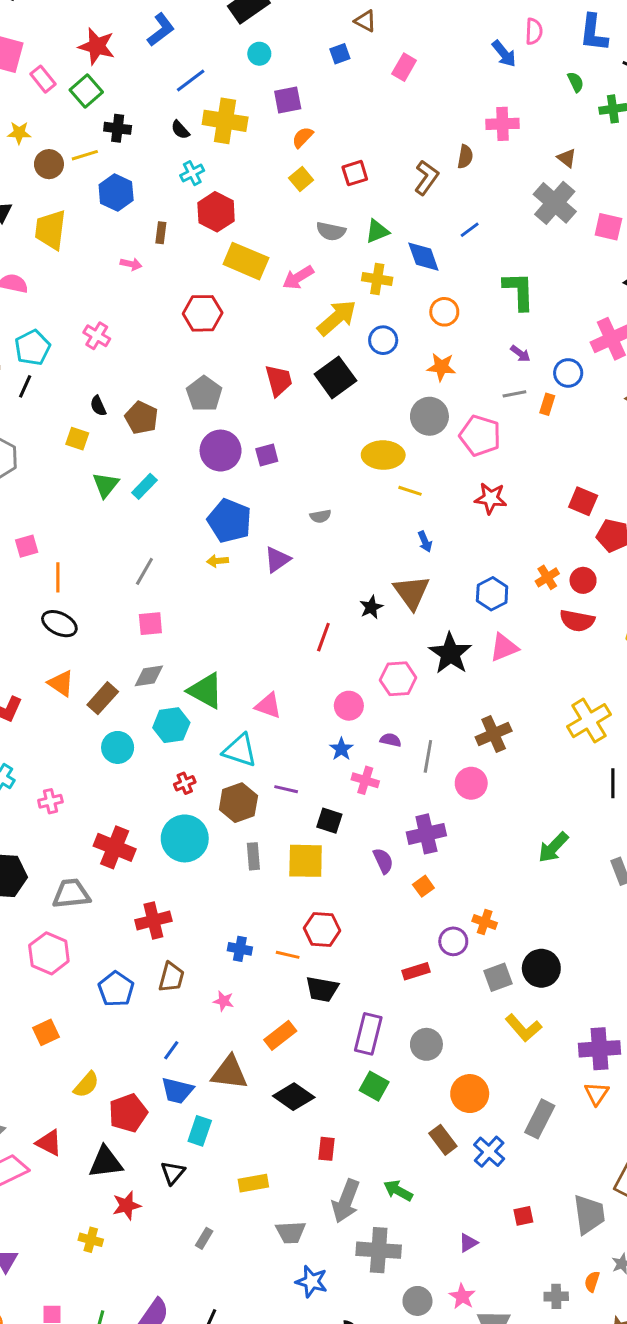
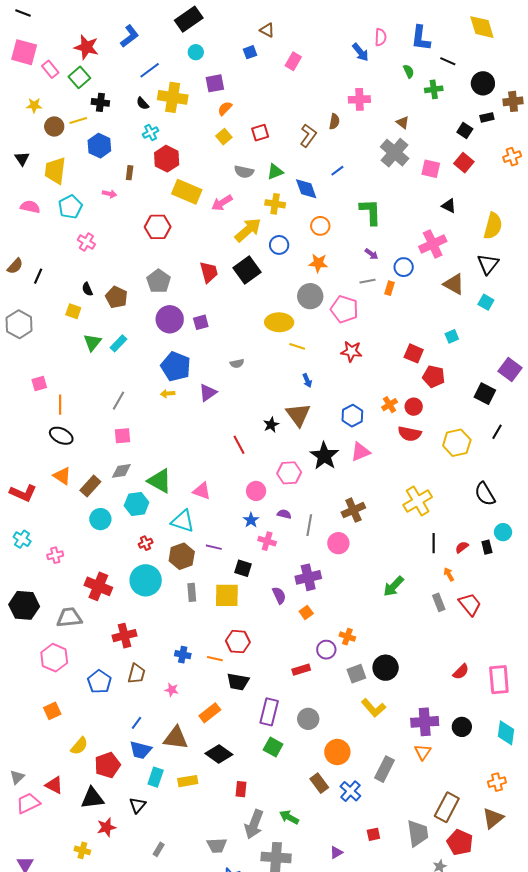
cyan pentagon: (33, 348) -> (70, 207), moved
red line: (323, 637) -> (239, 445), turned -48
yellow rectangle: (253, 1183) -> (188, 781), moved

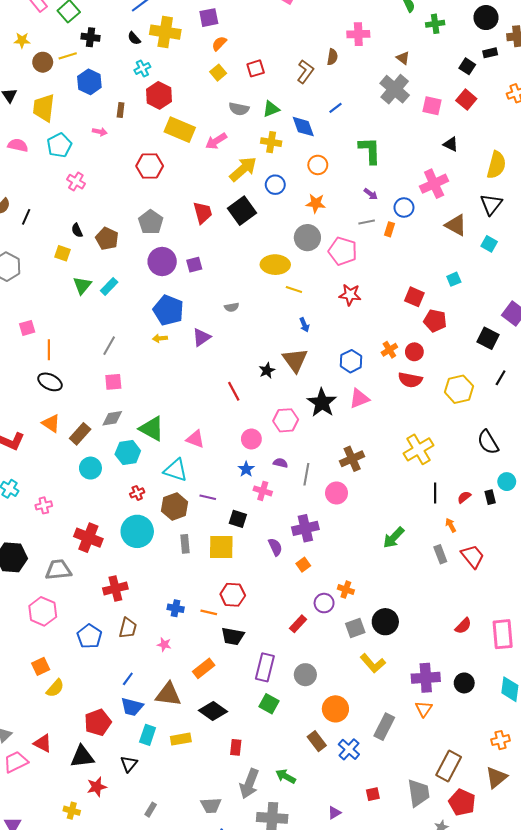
red rectangle: (301, 670) -> (298, 624), turned -30
yellow semicircle: (79, 746) -> (55, 688), moved

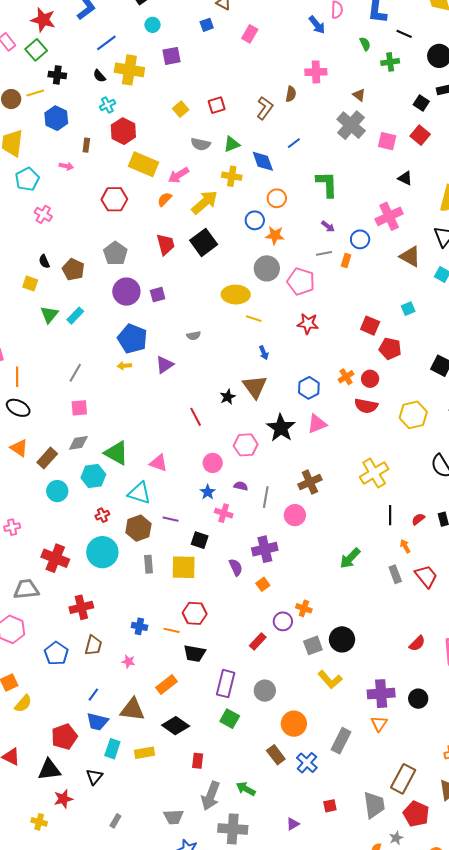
orange semicircle: (219, 43) -> (165, 199), moved
blue circle: (275, 185) -> (255, 220), moved

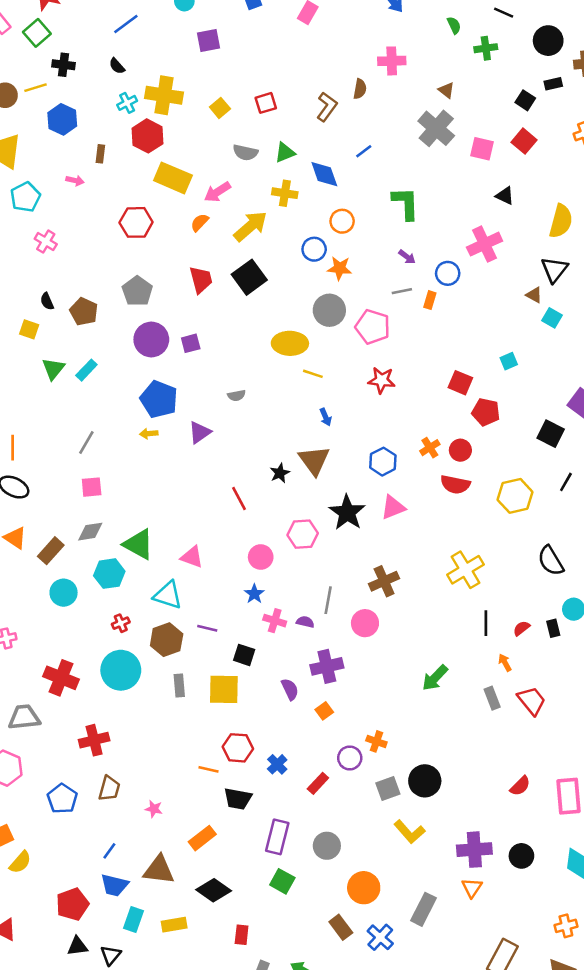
yellow cross: (129, 70) -> (164, 95), moved
brown triangle: (410, 256) -> (534, 295), moved, size x0.6
purple semicircle: (241, 486) -> (305, 622), moved
blue cross: (139, 626) -> (277, 764), moved, turned 35
black triangle: (49, 770) -> (78, 946), moved, size x0.7

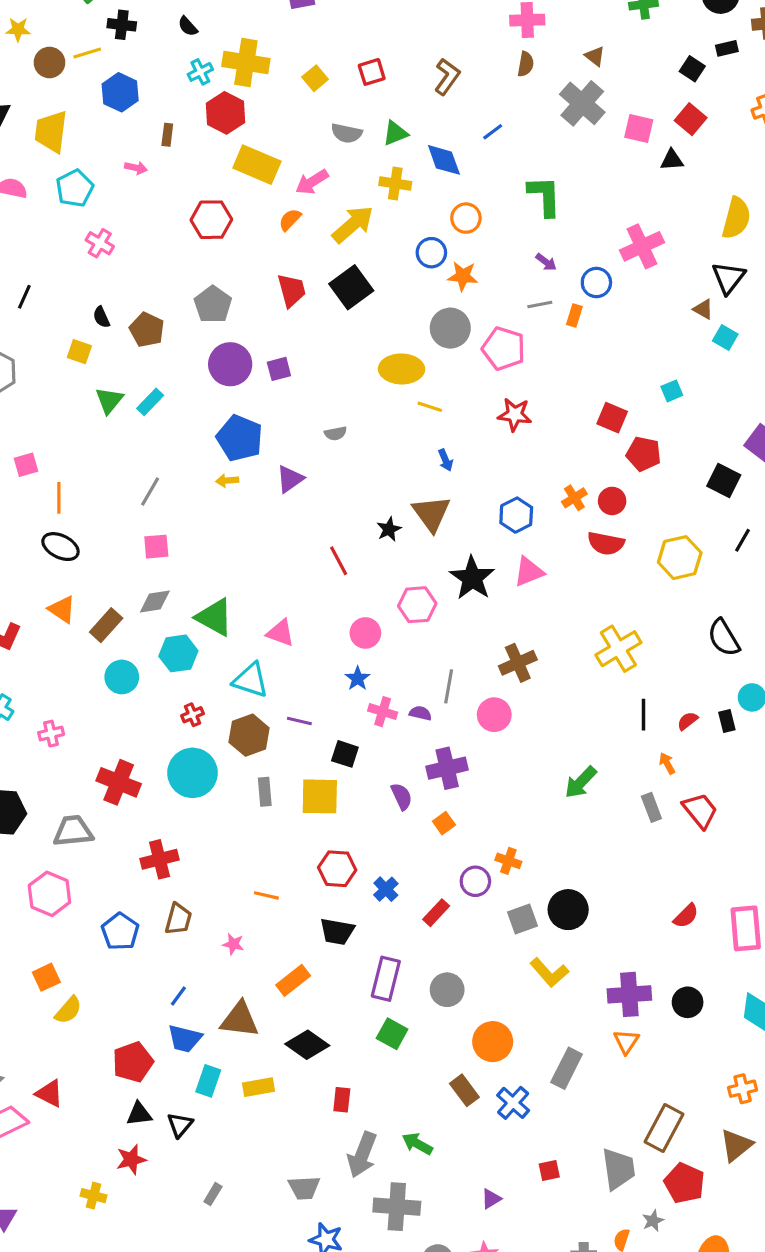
brown semicircle: (360, 89) -> (526, 64), moved
black triangle: (505, 196) -> (672, 160), moved, turned -30
orange line: (209, 769) -> (266, 895), moved

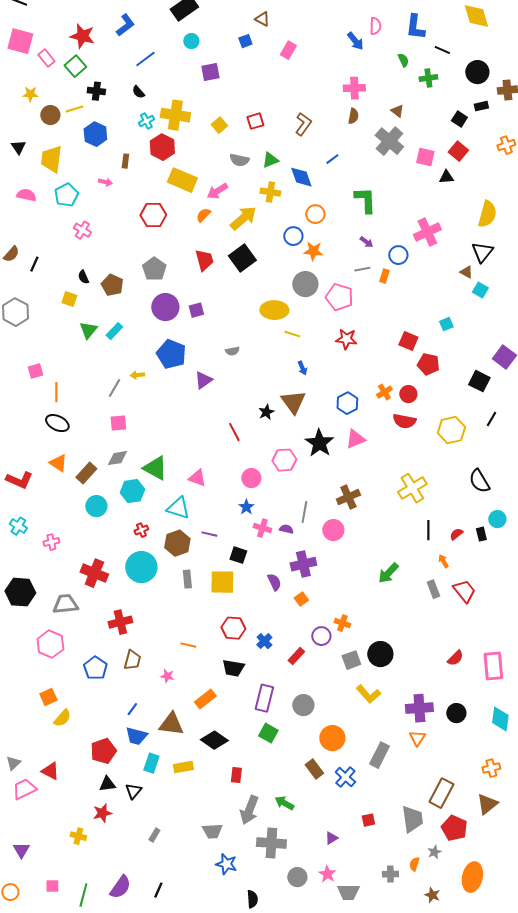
yellow arrow: (227, 481) -> (137, 375), moved

